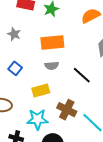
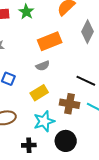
orange rectangle: (52, 43) -> (50, 41), moved
black line: (82, 75) -> (86, 81), moved

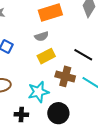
yellow rectangle: (39, 93) -> (46, 56), moved

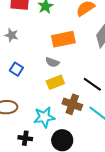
gray semicircle: (41, 36) -> (52, 62), turned 32

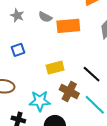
gray semicircle: (52, 62) -> (45, 17), moved
blue square: (16, 69) -> (18, 50), turned 32

